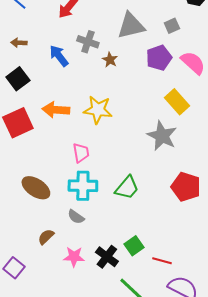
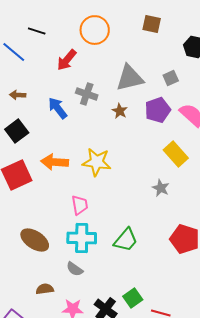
brown star: (110, 60) -> (120, 111), moved
gray star: (162, 136) -> (161, 188), size x0.6
brown semicircle: (46, 237) -> (45, 289), turned 36

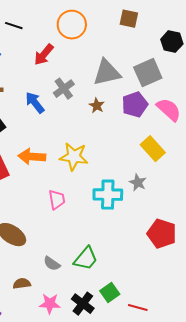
gray square: (171, 78) -> (148, 73), size x1.8
gray cross: (87, 94) -> (64, 89), turned 35
cyan cross: (82, 238) -> (108, 195), moved
green trapezoid: (126, 240) -> (86, 259), moved

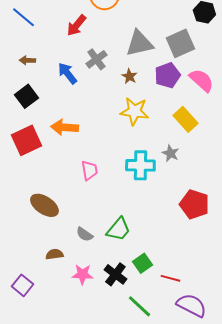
yellow star: (74, 157) -> (134, 111), moved

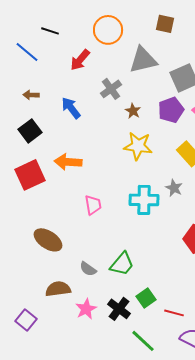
gray triangle: (139, 43) -> (143, 60), moved
gray cross: (96, 59) -> (111, 89), moved
brown semicircle: (54, 254) -> (58, 289), size x1.4
pink star: (82, 274) -> (86, 309), turned -30

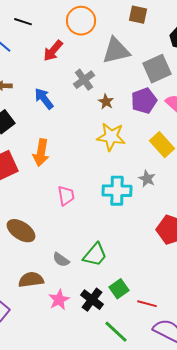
orange arrow: (68, 162) -> (41, 153), turned -84

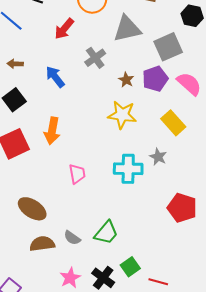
brown star: (106, 102) -> (126, 80), moved
brown semicircle: (31, 280) -> (42, 244), moved

